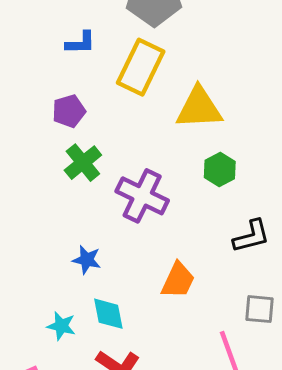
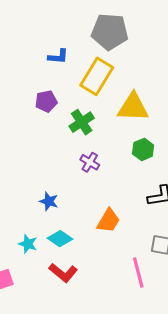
green cross: (83, 163) -> (82, 122), moved
purple cross: (142, 196) -> (90, 162), size x0.6
cyan diamond: (108, 314) -> (60, 239), turned -50

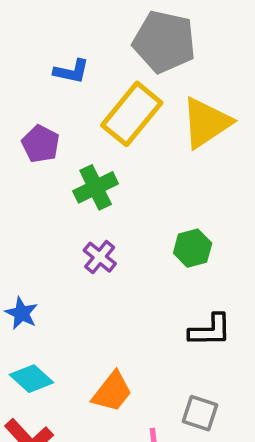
purple pentagon: (46, 101) -> (41, 144), turned 30
yellow triangle: (133, 107) -> (206, 123), moved, turned -44
orange trapezoid: (108, 221) -> (112, 392), moved

